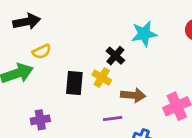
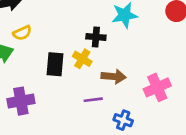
black cross: (115, 56) -> (96, 37), turned -36
purple cross: (40, 120) -> (21, 101), size x1.4

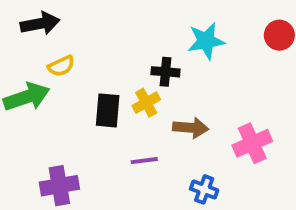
yellow cross: (82, 59) -> (146, 103), turned 30
purple line: (93, 100) -> (144, 161), moved
purple cross: (21, 101) -> (59, 186), moved

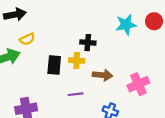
cyan star: (206, 41) -> (126, 25), moved
yellow cross: (146, 103) -> (77, 61), turned 32

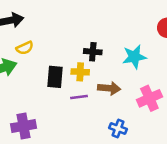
cyan star: (126, 25) -> (134, 57), moved
purple line: (75, 94) -> (79, 97), moved

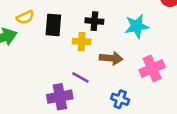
black rectangle: (55, 77) -> (53, 25), moved
purple line: (79, 97) -> (80, 77), moved, turned 36
purple cross: (24, 126) -> (60, 97), moved

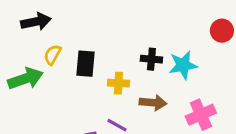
yellow semicircle: (25, 17) -> (52, 55), turned 144
black cross: (94, 21) -> (151, 59), moved

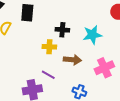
black cross: (151, 59) -> (62, 30), moved
black rectangle: (85, 64) -> (27, 13), moved

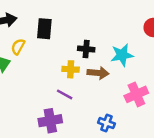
brown arrow: (72, 60) -> (98, 73), moved
purple line: (48, 75) -> (65, 94), moved

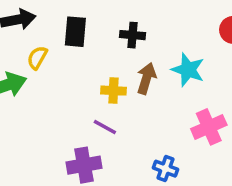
black cross: (86, 49) -> (133, 35), moved
cyan star: (122, 55) -> (188, 70), turned 30
brown arrow: (98, 73) -> (146, 78), moved, turned -78

